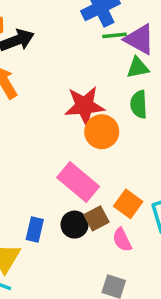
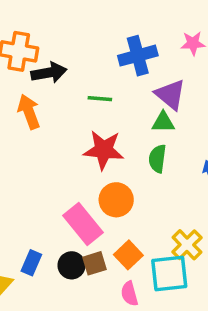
green line: (114, 35) -> (100, 99), moved
orange circle: (102, 132) -> (116, 200), moved
pink semicircle: (122, 240) -> (129, 294), moved

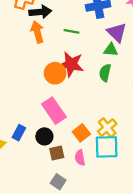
orange arrow: (29, 112) -> (37, 32), moved
orange circle: (116, 200) -> (55, 73), moved
yellow cross: (187, 245) -> (107, 128), moved
brown square: (95, 263) -> (57, 153), moved

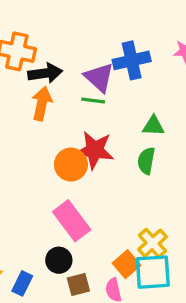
orange arrow: (37, 32) -> (42, 103), turned 30
purple triangle: (117, 32) -> (99, 77), moved
blue rectangle: (19, 133) -> (22, 283), moved
orange square: (81, 133) -> (126, 264), moved

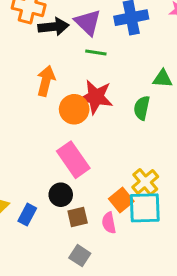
purple triangle: (99, 77) -> (88, 22), moved
orange arrow: (42, 103) -> (46, 81), moved
green triangle: (153, 126) -> (163, 79), moved

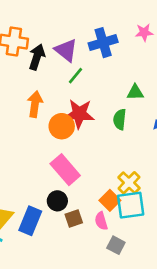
black arrow: (53, 27) -> (37, 57), turned -60
green line: (96, 53) -> (76, 76), turned -54
blue rectangle: (27, 215) -> (30, 221), size x1.5
gray square: (80, 256) -> (116, 245), moved

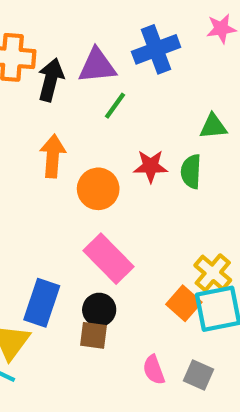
purple triangle: (66, 50) -> (97, 66), turned -40
red star: (79, 114) -> (151, 166), moved, size x0.7
brown square: (74, 219) -> (93, 335), moved, turned 30
blue rectangle: (30, 221) -> (42, 303), moved
pink semicircle: (101, 221) -> (154, 370), moved

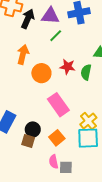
pink rectangle: (108, 259) -> (58, 105), moved
orange square: (184, 303) -> (57, 138), moved
gray square: (198, 375) -> (66, 167), moved, turned -32

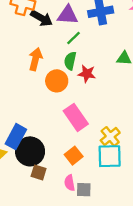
black arrow: (28, 19) -> (42, 18), turned 96
green semicircle: (86, 72) -> (70, 61), moved
black circle: (33, 129) -> (30, 151), moved, size x1.6
brown square: (28, 141) -> (39, 172), moved

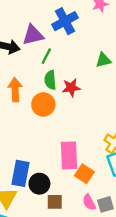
pink rectangle: (76, 117) -> (69, 155), moved, turned 50
black circle: (30, 151) -> (39, 184), size x0.7

